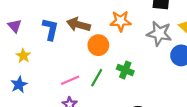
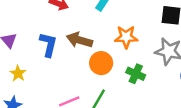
green cross: (125, 70) -> (136, 74), moved

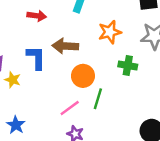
orange circle: (101, 63) -> (83, 76), moved
yellow star: (18, 73) -> (13, 80), moved

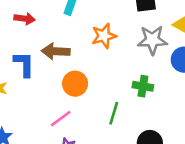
green cross: (128, 65) -> (143, 86), moved
green line: (98, 99) -> (114, 113), moved

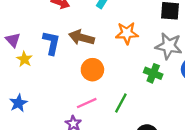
green cross: (143, 86) -> (153, 73), moved
pink line: (61, 119) -> (87, 103), moved

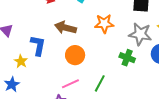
blue L-shape: (51, 43) -> (38, 45), moved
yellow star: (24, 59) -> (21, 61), moved

